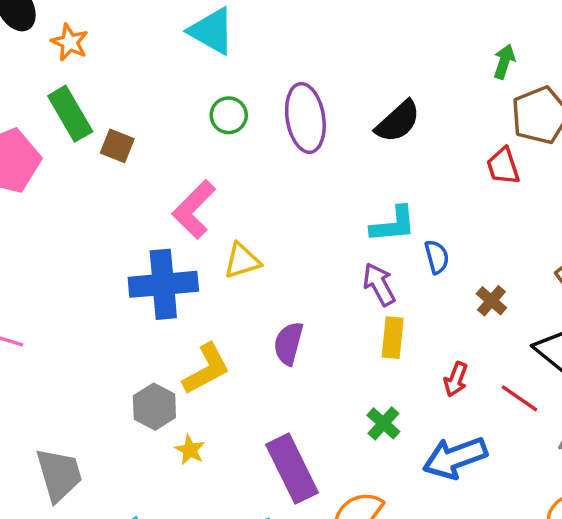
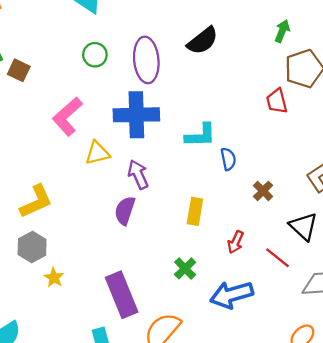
black semicircle: (398, 121) -> (203, 41), moved
blue cross: (163, 284) -> (136, 115), moved
purple arrow: (379, 284) -> (138, 174), moved
yellow L-shape: (206, 369) -> (36, 201), moved

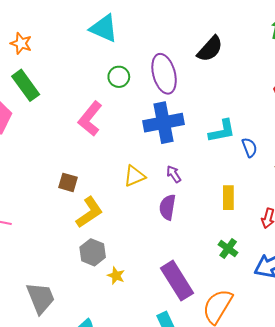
brown square: (19, 70) -> (68, 182), moved
pink L-shape: (67, 116) -> (90, 119), moved
yellow triangle: (97, 153) -> (135, 176), moved
purple arrow: (138, 174) -> (174, 174), size x0.7

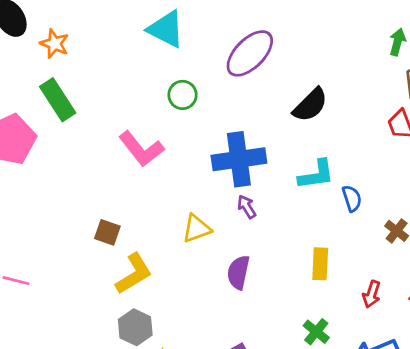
black semicircle: (210, 49) -> (310, 105), moved
purple ellipse: (164, 74) -> (250, 53), moved, turned 57
pink L-shape: (90, 119) -> (141, 149), turned -80
purple arrow: (174, 174) -> (247, 207), moved

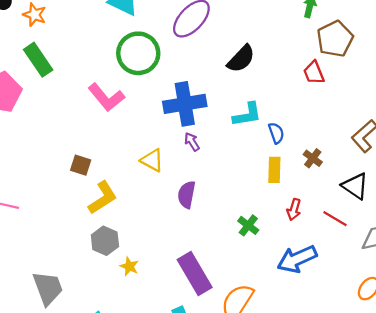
green circle: (183, 95) -> (138, 53), size x1.8
yellow triangle: (197, 229) -> (152, 160), turned 50
yellow rectangle: (320, 264) -> (274, 170), moved
green cross: (316, 332) -> (248, 225), moved

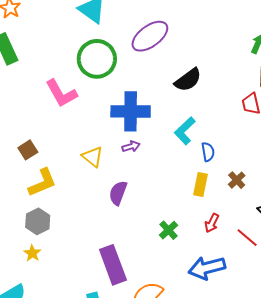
cyan L-shape: (247, 115) -> (185, 131), turned 136
purple arrow: (192, 142) -> (131, 146), turned 96
brown square: (81, 165) -> (28, 150), turned 30
yellow star: (129, 266) -> (32, 253), moved

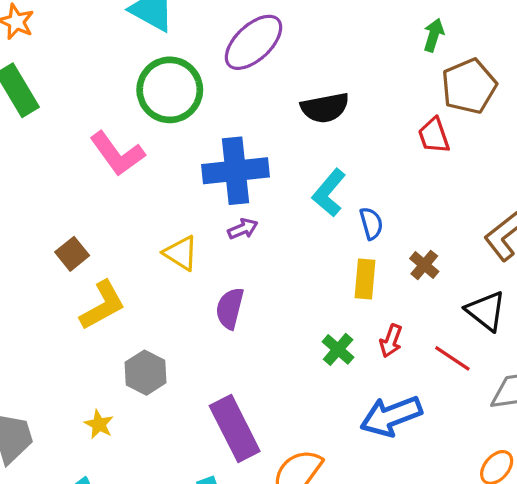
black semicircle: (188, 80) -> (325, 108), turned 32
gray hexagon: (38, 221) -> (146, 373), moved
green cross: (168, 230) -> (338, 349), moved

